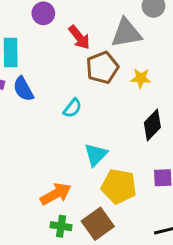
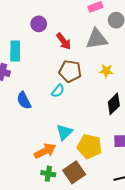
brown pentagon: (102, 68) -> (70, 71), moved, turned 30
blue semicircle: (23, 89) -> (24, 101), moved
cyan triangle: (96, 155) -> (64, 132), moved

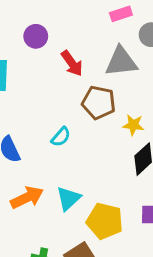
brown pentagon: (70, 71) -> (99, 103), moved
yellow star: (106, 71) -> (133, 125), moved
orange arrow: (45, 151) -> (27, 197), moved

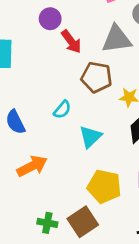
purple circle: (36, 36) -> (50, 19), moved
cyan triangle: (68, 199) -> (90, 137), moved

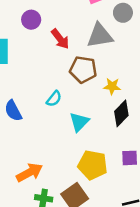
purple circle: (50, 19) -> (31, 20), moved
orange arrow: (32, 166) -> (29, 173), moved

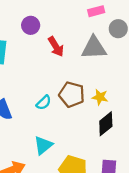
brown pentagon: (83, 70) -> (72, 94), moved
cyan triangle: (79, 122) -> (43, 145), moved

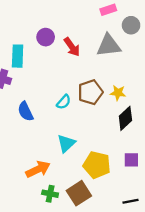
purple circle: (31, 25) -> (46, 37), moved
brown pentagon: (72, 94) -> (90, 92), turned -30

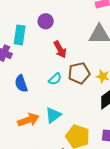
red arrow: (72, 47) -> (60, 49), moved
orange arrow: (38, 169) -> (28, 120), moved

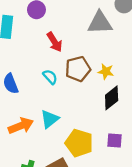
cyan semicircle: (55, 79) -> (50, 77), turned -88

